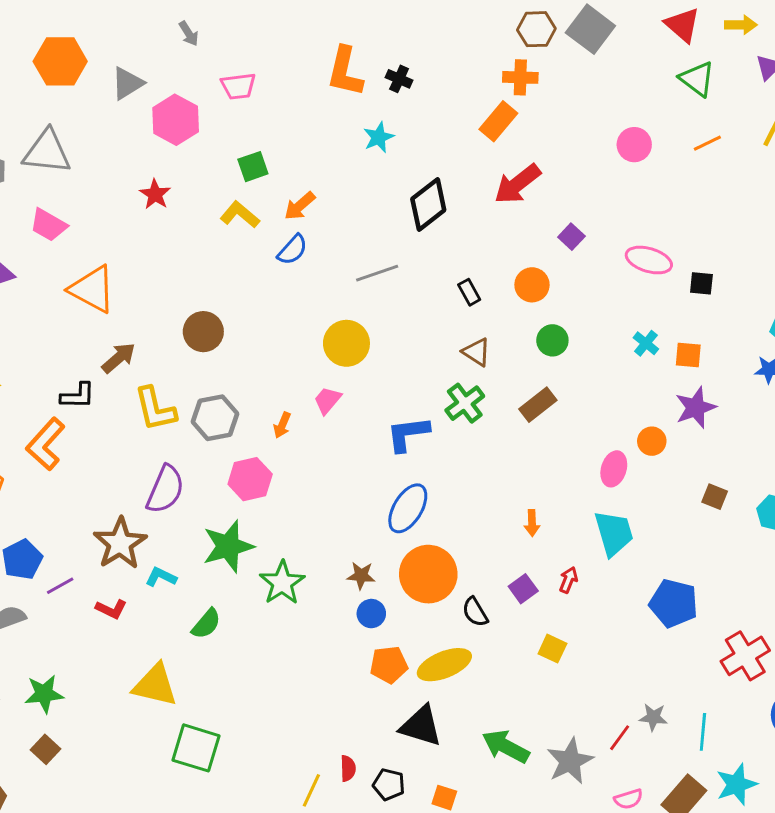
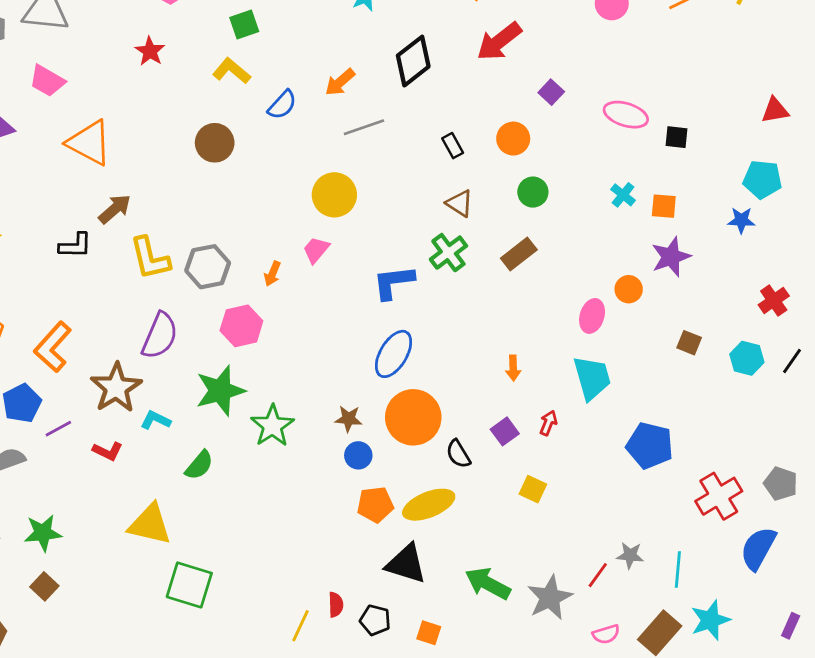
orange arrow: (300, 206) -> (340, 82), moved
brown circle: (203, 332) -> (215, 143), moved
orange L-shape: (46, 444) -> (53, 347), moved

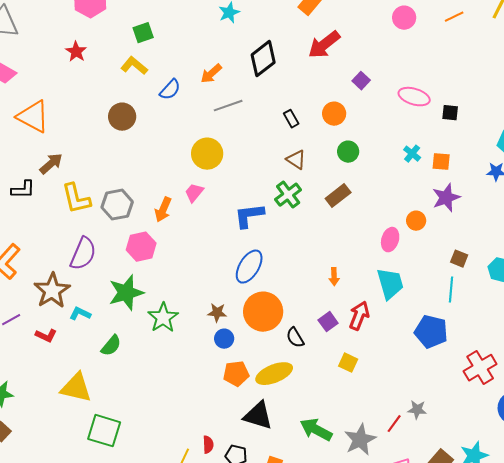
orange arrow: (272, 274) -> (163, 210), size x1.4
red arrow: (548, 423) -> (359, 316), size x1.6
cyan line: (678, 569) -> (451, 290), moved

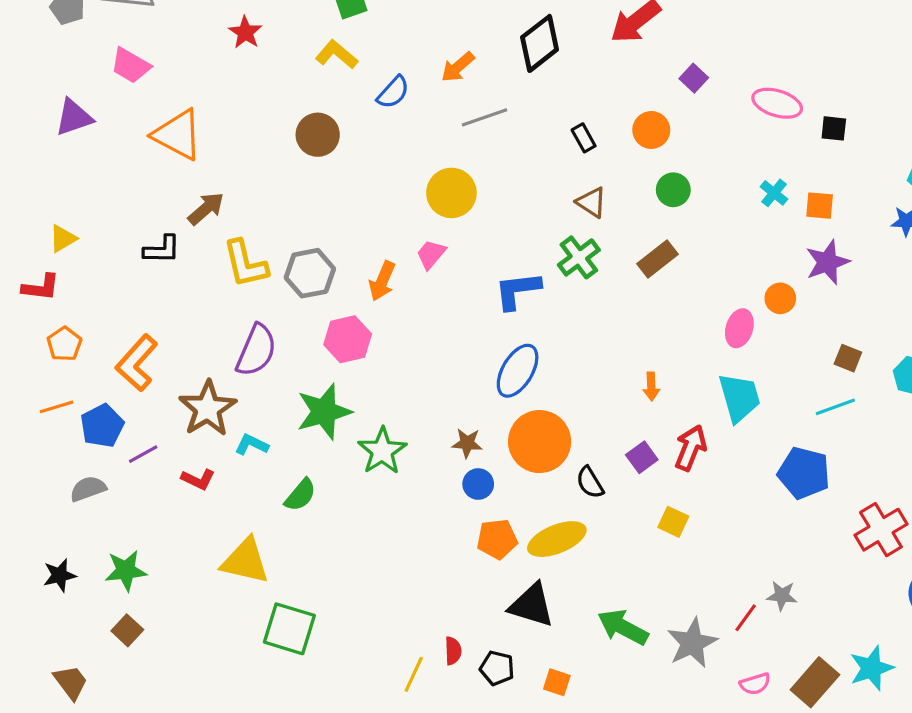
cyan line: (451, 290) -> (835, 407), turned 65

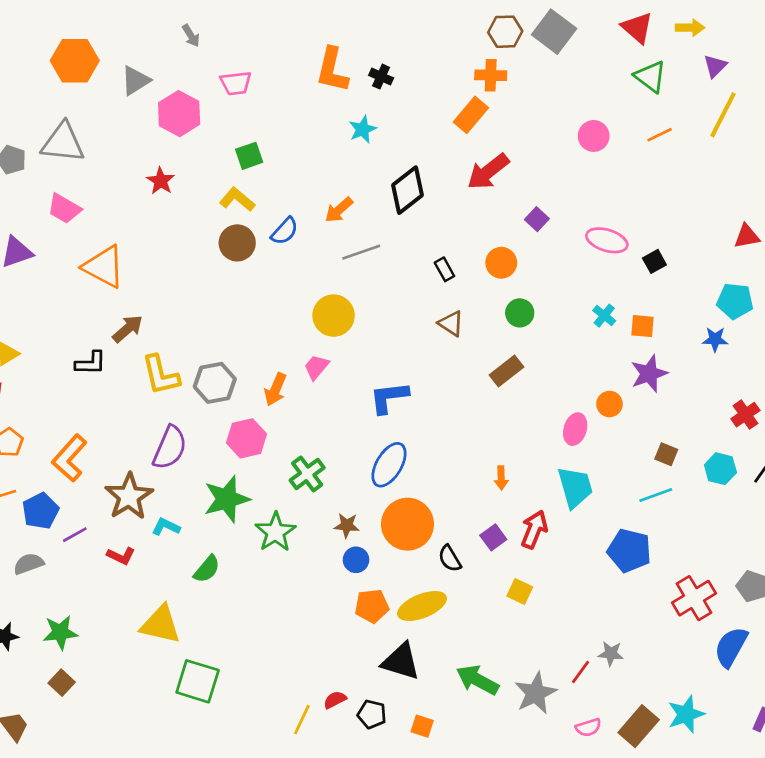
black square: (834, 128) -> (654, 261), turned -35
brown circle: (318, 135) -> (237, 243), moved
green cross: (579, 257) -> (307, 474), moved
red semicircle: (453, 651) -> (335, 700), turned -115

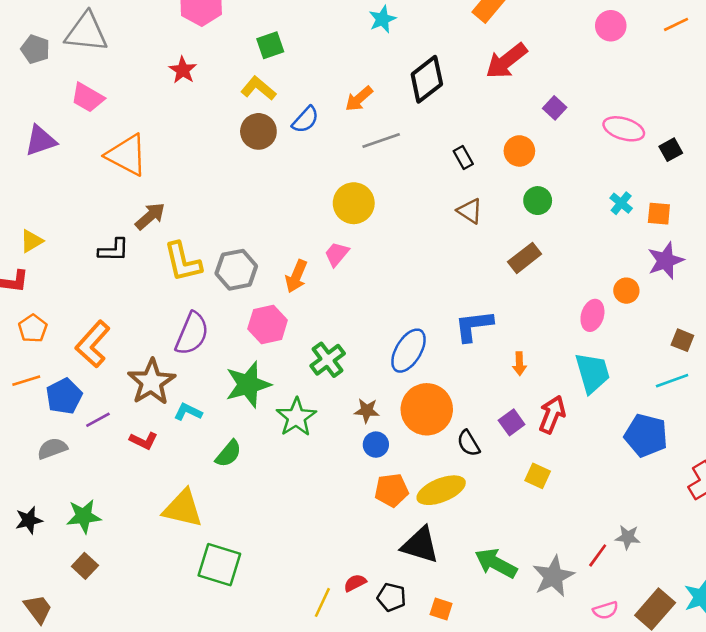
blue L-shape: (389, 397) -> (474, 326), moved

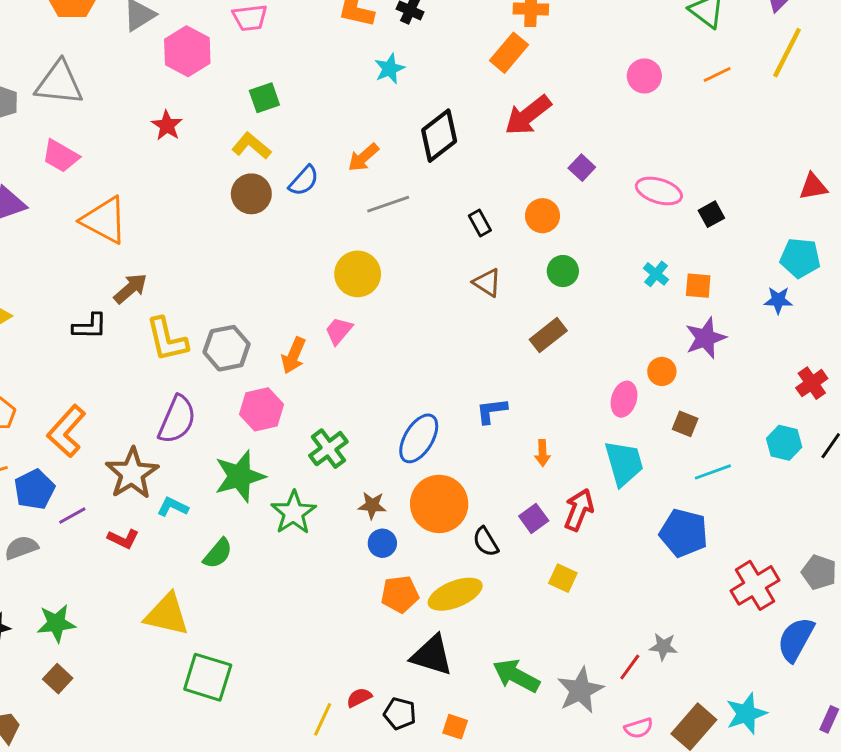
blue L-shape: (474, 326) -> (492, 411), size x0.7
brown square: (682, 340) -> (685, 424), moved

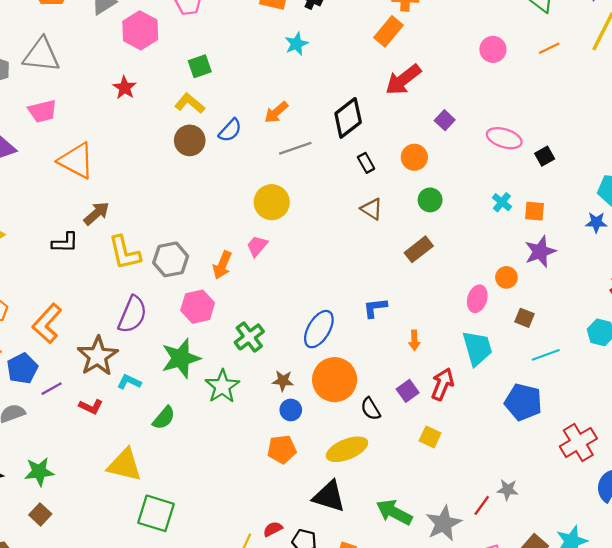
black diamond: (439, 136) -> (348, 118), moved
pink trapezoid: (61, 156) -> (43, 111), turned -44
orange pentagon: (400, 594) -> (282, 449), moved

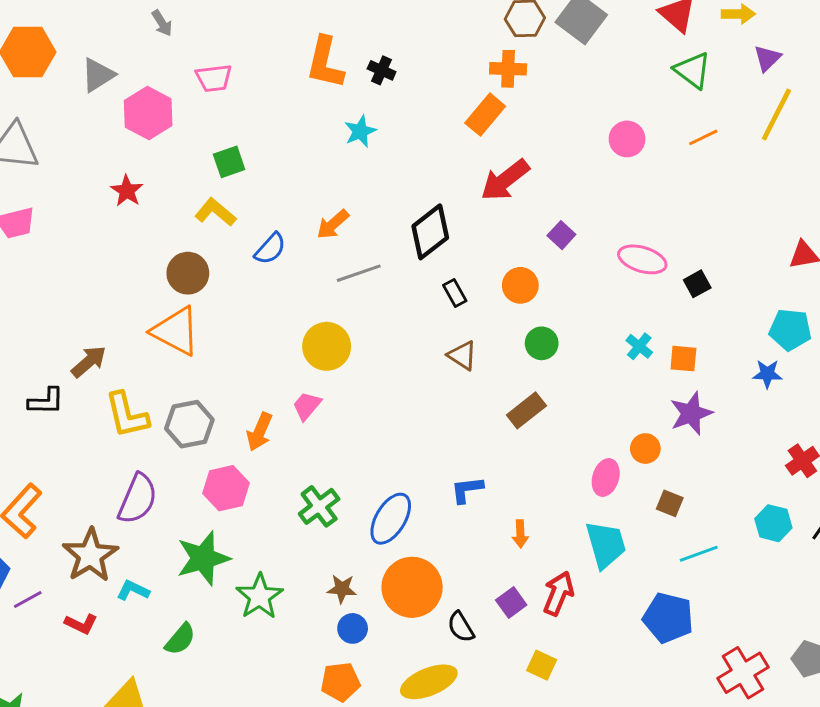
brown circle: (190, 140) -> (188, 273), moved
orange triangle: (76, 161) -> (176, 331), moved
green cross: (249, 337) -> (319, 506), moved

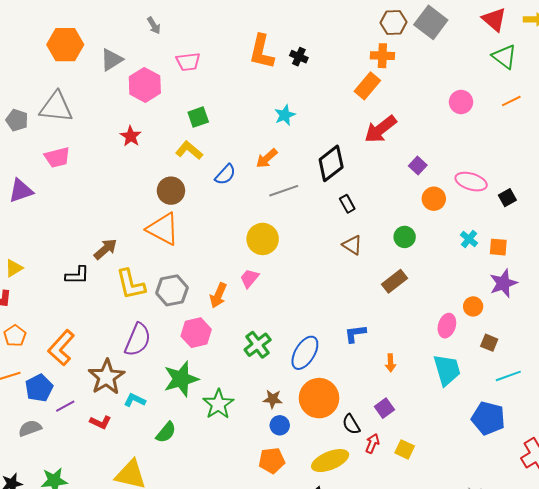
cyan star: (360, 131) -> (285, 115), moved
orange circle: (520, 285) -> (434, 199), moved
red arrow: (558, 593) -> (372, 443), moved, size x0.7

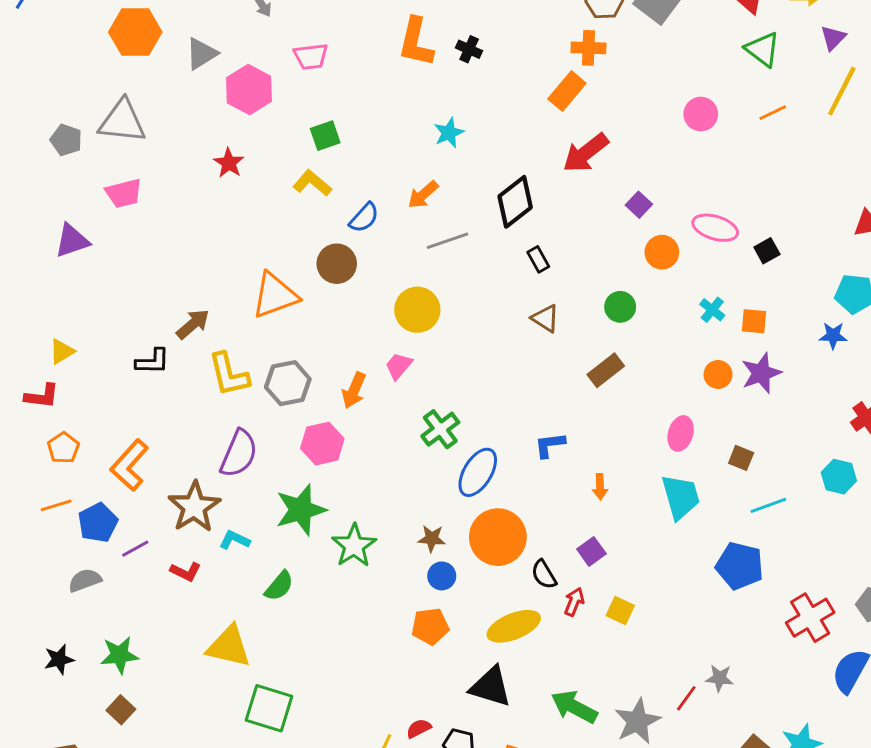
brown circle: (171, 191) -> (337, 264), moved
orange triangle: (163, 229) -> (275, 295), turned -48
orange circle: (473, 306) -> (718, 374), moved
green cross: (258, 345) -> (440, 429), moved

